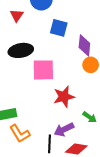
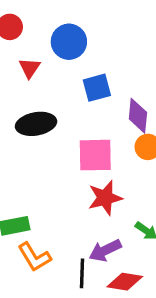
blue square: (59, 28) -> (97, 88), turned -30
pink square: (43, 70) -> (95, 155), moved

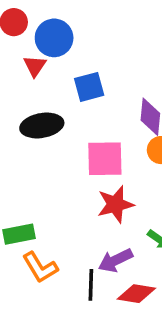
blue circle: (69, 42) -> (54, 38), moved
blue square: (97, 88) -> (89, 87), moved

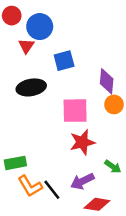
black line: (91, 285) -> (52, 190), moved, turned -40

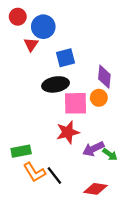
black ellipse: (31, 87) -> (56, 84), moved
orange circle: (114, 104) -> (99, 98), moved
red star: (82, 142) -> (68, 132), moved
purple arrow: (82, 181) -> (93, 149), moved

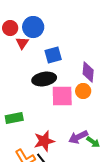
red circle: (18, 17) -> (10, 28), moved
red star: (68, 132) -> (44, 141), moved
green rectangle: (21, 151) -> (14, 118), moved

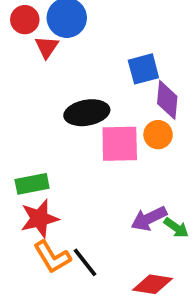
blue square: (53, 55) -> (143, 69), moved
red star: (44, 141) -> (39, 219), moved

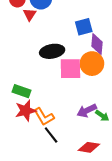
orange circle: (158, 135) -> (92, 64), size x1.5
green rectangle: (32, 184) -> (21, 91), turned 30
orange L-shape: (52, 257) -> (44, 117), moved

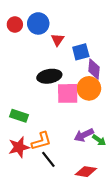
red triangle: (30, 15) -> (57, 40), moved
red star: (26, 111) -> (19, 147), moved
orange L-shape: (44, 117) -> (41, 141), turned -75

